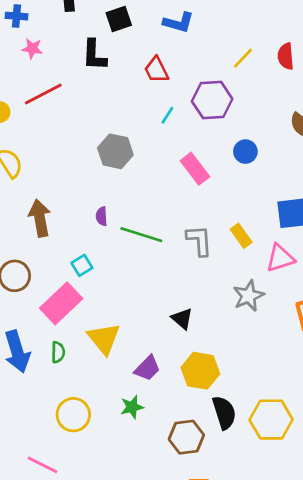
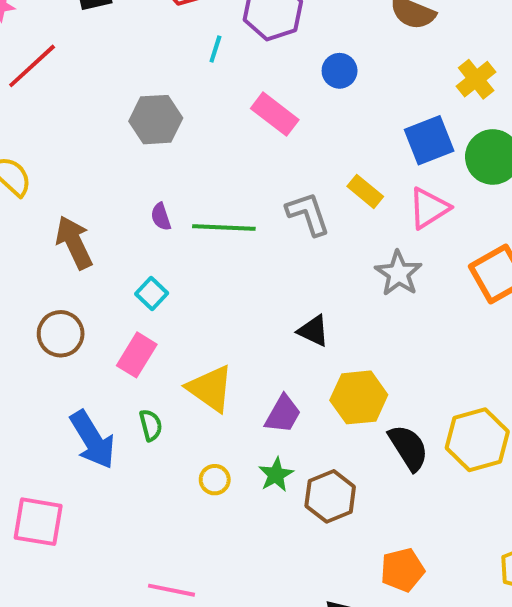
pink rectangle: (61, 303) -> (137, 355), size x0.7
yellow circle: (73, 415) -> (215, 480), moved, size x0.6
brown hexagon: (186, 437) -> (330, 496), moved

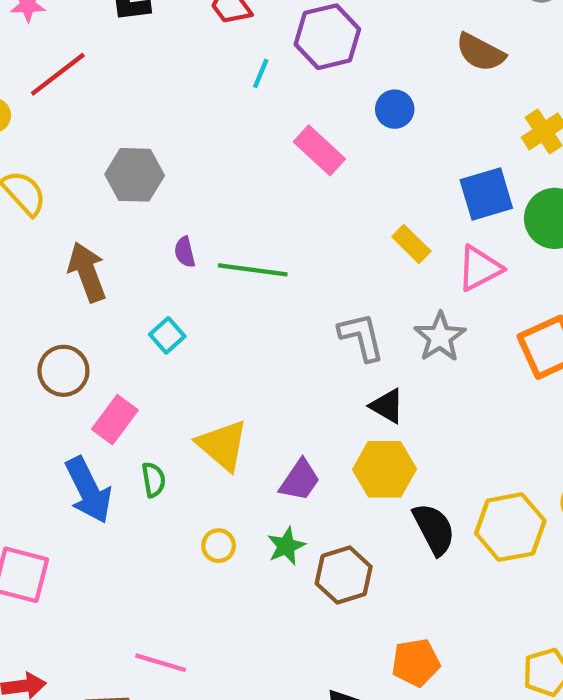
gray hexagon: (156, 120) -> (135, 175), moved
gray L-shape: (308, 214) -> (361, 337), moved
black triangle: (313, 331) -> (387, 406), moved
pink rectangle: (137, 355) -> (115, 420), moved

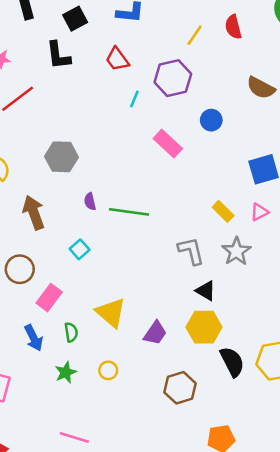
yellow rectangle: (411, 244) -> (223, 211), moved
pink triangle: (480, 268) -> (259, 212), size x0.7
blue arrow: (88, 490) -> (34, 338), size x0.7
green star: (286, 546) -> (66, 372), moved

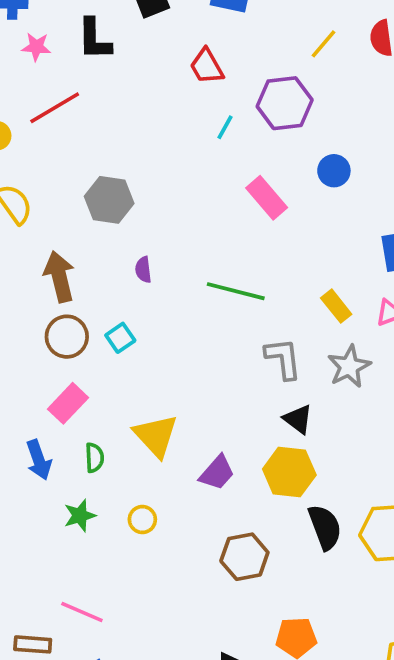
black L-shape: (58, 55) -> (94, 39), moved
green line: (129, 212) -> (236, 291), moved
brown circle: (20, 269) -> (67, 337), moved

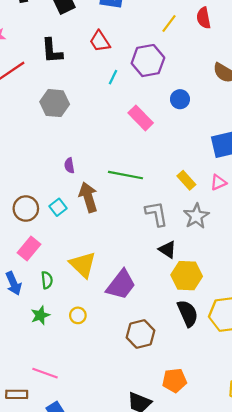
black L-shape: (94, 39) -> (52, 51), moved
gray hexagon: (109, 200) -> (55, 103), moved
brown arrow: (59, 277) -> (88, 197), moved
yellow hexagon: (289, 472) -> (187, 276), moved
purple trapezoid: (217, 473) -> (121, 285), size x1.4

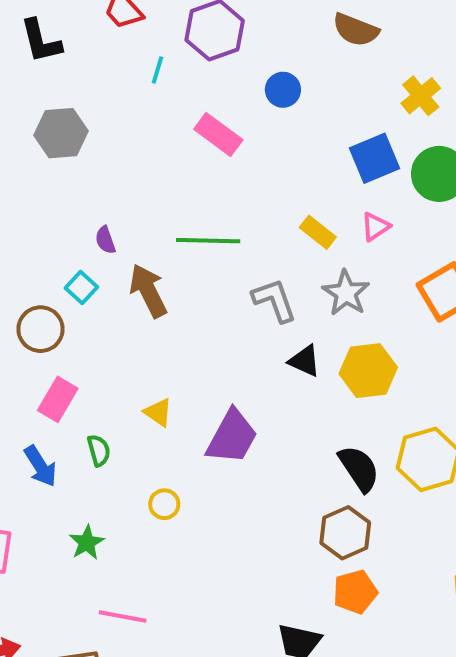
cyan square: (58, 207) -> (81, 287), moved
yellow triangle: (83, 265) -> (158, 412), size x0.6
yellow hexagon: (187, 276) -> (368, 371), moved
green star: (40, 315) -> (87, 543), moved
brown hexagon: (140, 334) -> (345, 533), moved

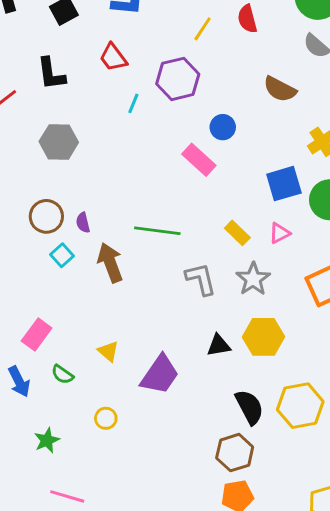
pink rectangle: (218, 135) -> (199, 160), moved
brown circle: (41, 329) -> (46, 216), moved
black triangle: (305, 361) -> (219, 345), moved, turned -40
green semicircle: (99, 450) -> (62, 374), turned 135

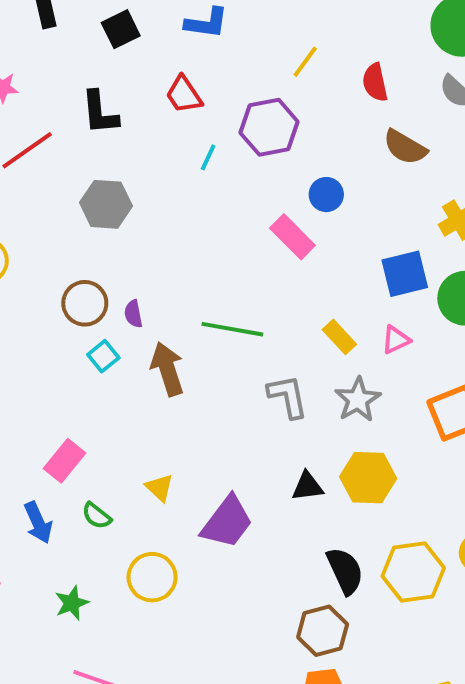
red semicircle: (247, 19) -> (375, 82), moved
yellow circle: (106, 418) -> (152, 577), size x1.6

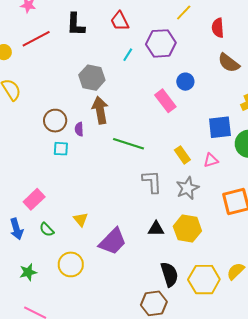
gray hexagon: (106, 204) -> (92, 78), moved
cyan square: (103, 356) -> (61, 149), turned 35
brown arrow: (167, 369) -> (100, 110), moved

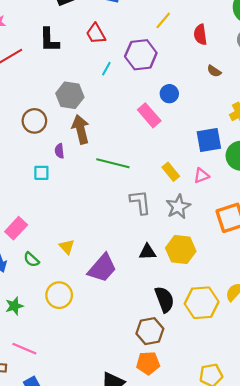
brown semicircle: (229, 63) -> (214, 71), size x0.6
brown circle: (55, 121) -> (34, 121), moved

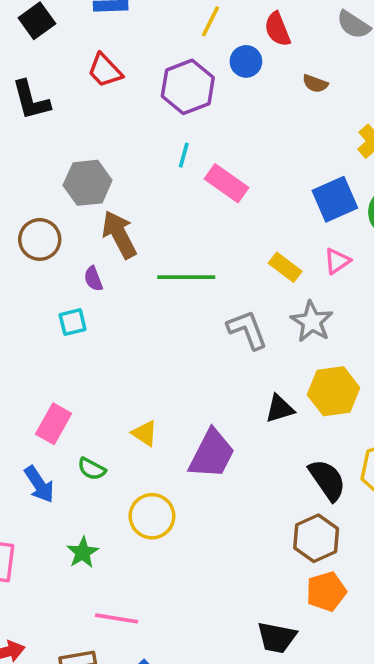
cyan line: (106, 69) -> (184, 155), moved
blue circle: (169, 94) -> (246, 61), moved

